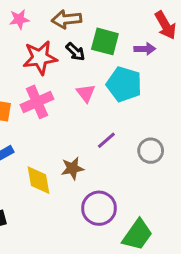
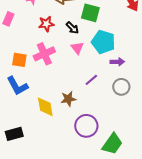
purple arrow: (145, 49) -> (117, 62), moved
black arrow: (75, 52) -> (72, 28), moved
red star: (40, 58) -> (46, 24), size x0.7

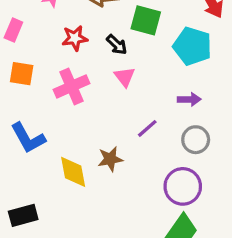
cyan pentagon: (103, 42) -> (192, 46), moved
orange square: (19, 60) -> (22, 74), moved
purple circle: (86, 126) -> (183, 186), moved

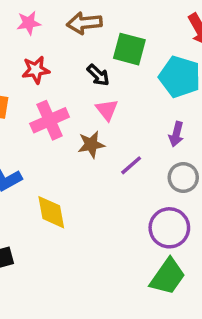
red star: (75, 38) -> (36, 70), moved
purple arrow: (189, 99) -> (176, 134), turned 105
brown star: (110, 159) -> (91, 145), moved

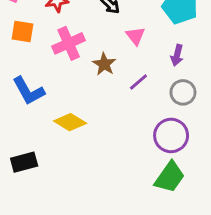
pink triangle: (107, 110) -> (135, 36), moved
brown star: (91, 145) -> (104, 64), turned -30
yellow diamond: (51, 212) -> (70, 122), turned -48

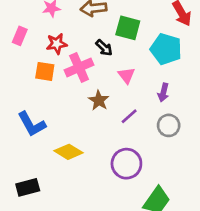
orange square: (23, 31) -> (45, 71), moved
pink cross: (69, 43) -> (79, 67), moved
purple circle: (171, 135) -> (126, 164), moved

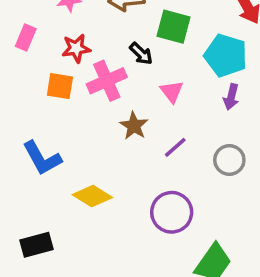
purple arrow: (163, 92) -> (231, 97), moved

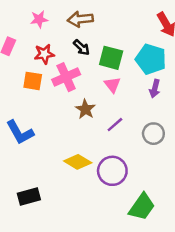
green square: (173, 27) -> (111, 58), moved
black arrow: (141, 54) -> (82, 48), moved
yellow diamond: (92, 196) -> (78, 162), moved
black rectangle: (37, 245) -> (29, 197), moved

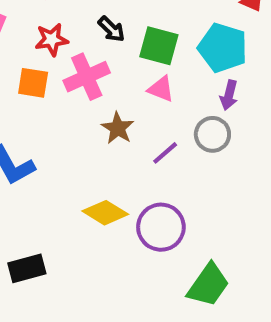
pink triangle: (112, 85) -> (161, 89), turned -30
gray circle: (153, 134) -> (212, 134), moved

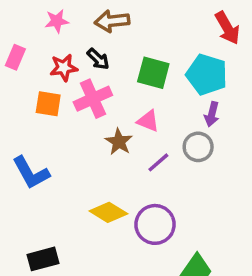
black arrow: (111, 29) -> (98, 59), moved
pink triangle: (161, 89) -> (148, 121), moved

